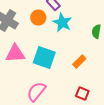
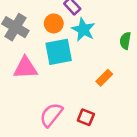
cyan square: (44, 58) -> (59, 52), moved, turned -30
red square: (82, 94) -> (86, 117), moved

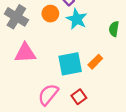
cyan square: (59, 52) -> (70, 64), moved
red square: (86, 117) -> (79, 97), turned 32

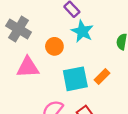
orange circle: (50, 14) -> (54, 46), moved

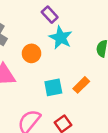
cyan square: (75, 79) -> (53, 87), size x0.7

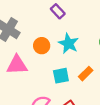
cyan star: (61, 38) -> (68, 44), moved

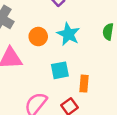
orange rectangle: (86, 74) -> (84, 84), moved, turned -40

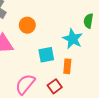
cyan star: (68, 34) -> (73, 39), moved

